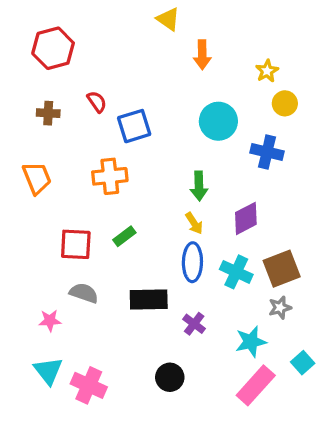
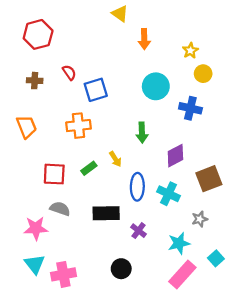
yellow arrow: (194, 223) -> (115, 159), moved
brown square: (282, 269) -> (209, 179), moved
pink star: (50, 321) -> (36, 228), size x1.5
pink cross: (89, 385) -> (63, 274), turned -35

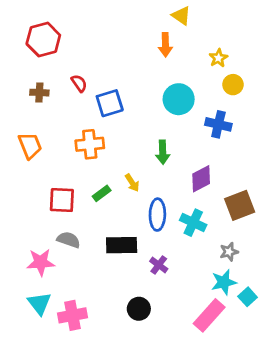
yellow triangle: (120, 14) -> (181, 16), moved
cyan star: (179, 243) -> (224, 282), moved

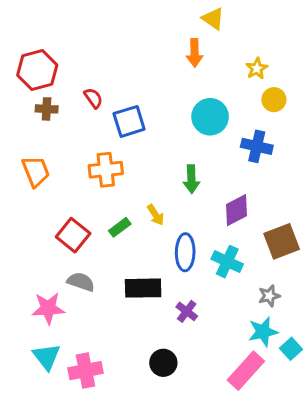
red hexagon: (43, 39) -> (37, 70), moved
red square: (62, 200) -> (73, 235), turned 36

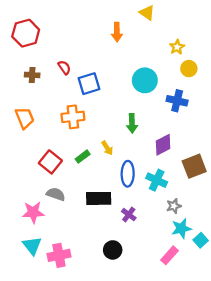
orange arrow: (194, 53) -> (117, 32), moved
red hexagon: (37, 70) -> (26, 33), moved
gray star: (269, 296) -> (174, 206), moved
pink rectangle: (246, 371) -> (170, 255), size x0.7

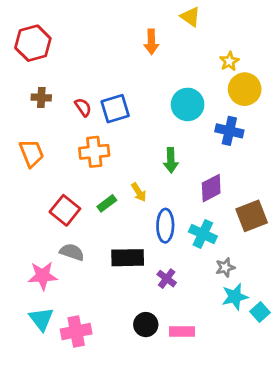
red semicircle: (64, 67) -> (83, 107), moved
yellow circle: (189, 69) -> (245, 89), size x1.5
pink rectangle: (170, 255) -> (182, 331), moved, turned 48

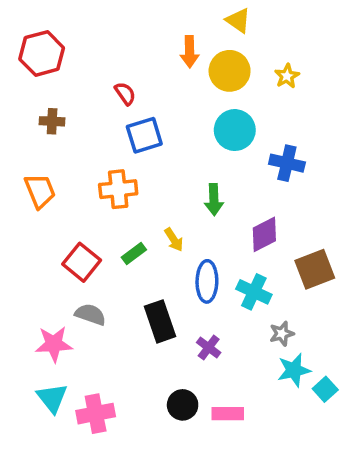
yellow circle: (245, 89) -> (230, 71), moved
red semicircle: (83, 107) -> (125, 93), moved
black rectangle: (128, 258) -> (160, 321), turned 72

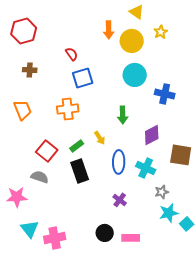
yellow star: (287, 76) -> (161, 32), moved
brown square: (315, 269) -> (181, 155), turned 30
gray semicircle: (90, 314) -> (40, 177), moved
black rectangle: (160, 321) -> (80, 171), moved
pink star: (54, 344) -> (17, 197), moved

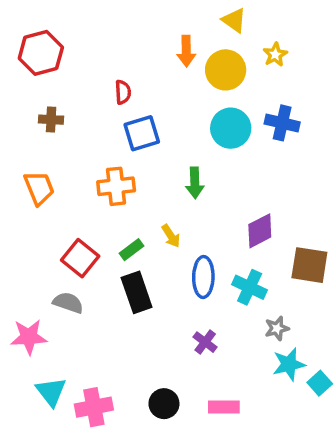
red semicircle: (72, 54) -> (123, 92), turned 32
blue cross: (165, 94) -> (282, 123), moved
green arrow: (123, 115) -> (195, 183), moved
black circle: (105, 233) -> (164, 404), moved

